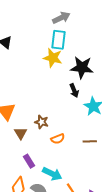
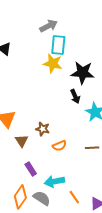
gray arrow: (61, 18) -> (49, 26), moved
cyan arrow: (52, 174) -> (54, 181), turned 144

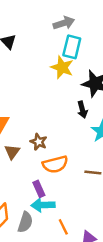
orange semicircle: (59, 146) -> (55, 164), size x1.5
purple rectangle: (31, 169) -> (39, 189), moved
gray semicircle: (42, 198) -> (25, 222), turned 66

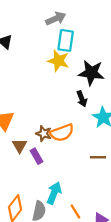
orange semicircle: (55, 164) -> (62, 133), moved
purple rectangle: (39, 189) -> (36, 156), moved
cyan arrow: (43, 205) -> (54, 193), turned 120

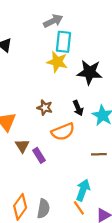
black arrow: (82, 99) -> (78, 108), moved
brown star: (44, 134) -> (45, 108), moved
cyan arrow: (54, 193) -> (83, 190), moved

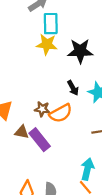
brown star: (45, 108) -> (42, 109), moved
brown triangle: (22, 146) -> (22, 132), turned -40
purple rectangle: (39, 155) -> (40, 140), size x1.5

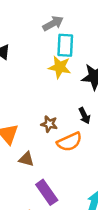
brown star: (42, 109) -> (49, 124), moved
purple rectangle: (40, 140) -> (47, 192), moved

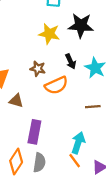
yellow star: (60, 67) -> (49, 34), moved
purple rectangle: (47, 192) -> (34, 132), turned 45

